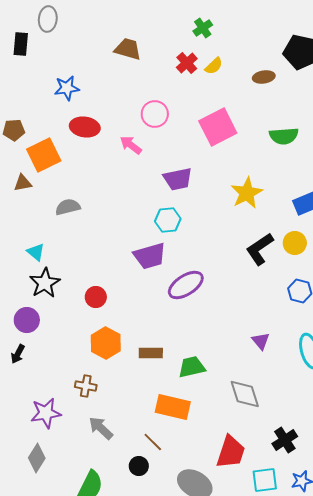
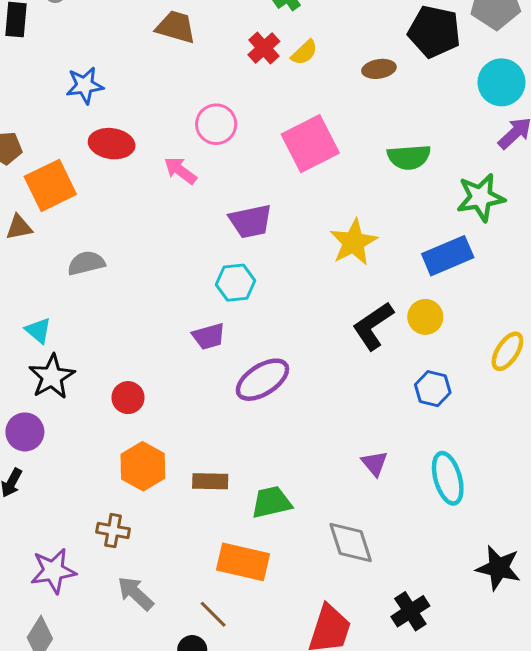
purple trapezoid: (150, 256) -> (209, 336), size x0.7

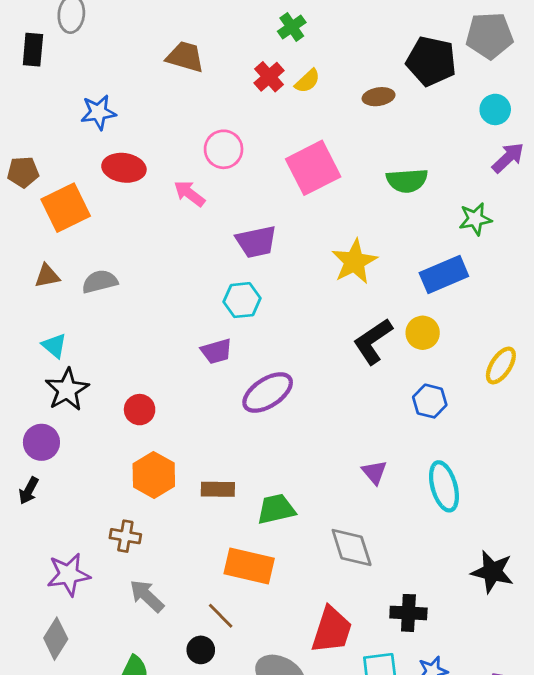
cyan circle: (501, 82) -> (495, 109), size x0.7
green star: (481, 197) -> (475, 219), size x0.7
brown triangle: (19, 227) -> (47, 276), moved
black cross: (410, 611) -> (408, 613), turned 36

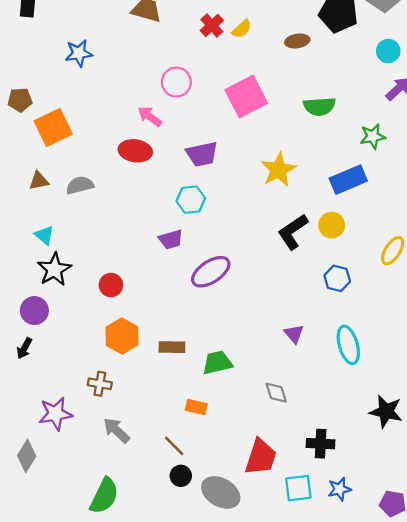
red ellipse: (124, 168) -> (135, 151), moved
gray diamond: (352, 548) -> (276, 393), size x0.7
orange rectangle: (249, 566) -> (196, 407), size x0.6
gray diamond: (56, 639) -> (27, 456), moved
black circle: (201, 650) -> (181, 476), moved

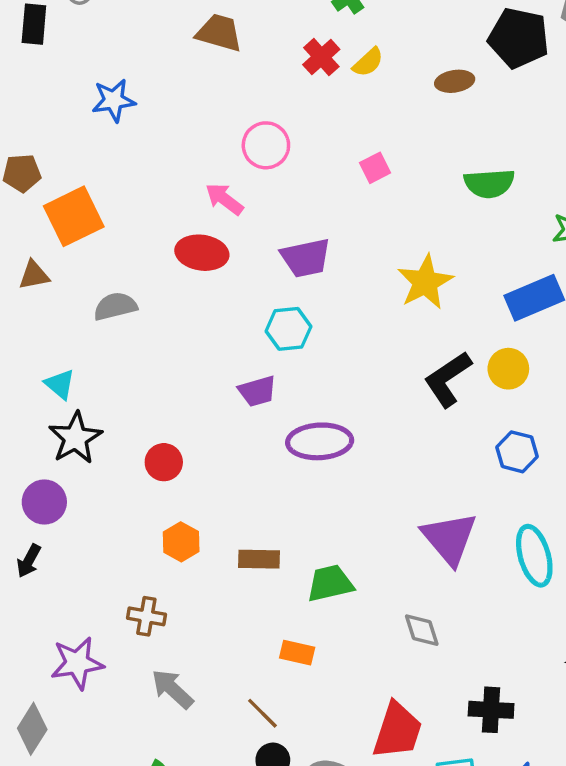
pink square: (246, 96) -> (375, 168), size x0.5
brown triangle: (39, 181) -> (34, 275), moved
purple ellipse: (211, 272) -> (320, 441), turned 30
purple triangle: (294, 334) -> (449, 538), size x1.8
orange hexagon: (122, 336) -> (181, 542), size x0.7

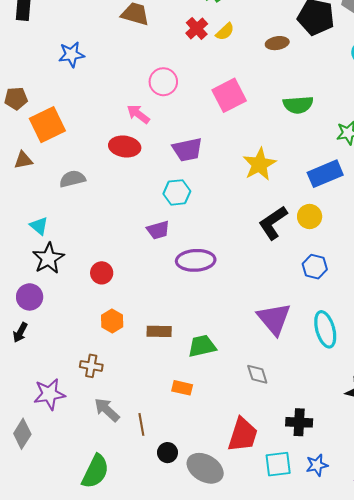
pink square: (375, 168) -> (229, 95), size x1.8
brown line: (262, 713) -> (141, 424), moved, turned 35

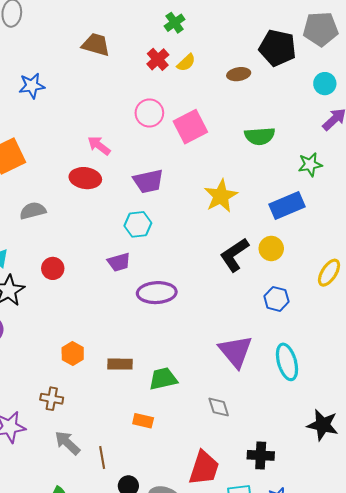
pink circle: (163, 82) -> (149, 113), moved
red circle: (102, 273) -> (53, 268), moved

